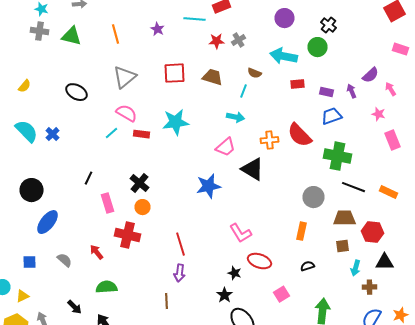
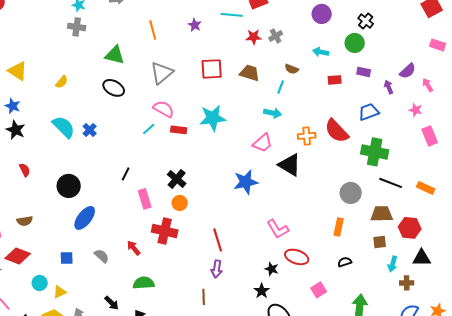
green triangle: (72, 36) -> (115, 55), moved
cyan arrow: (284, 56) -> (321, 52), size x0.6
purple rectangle: (326, 92) -> (364, 72), moved

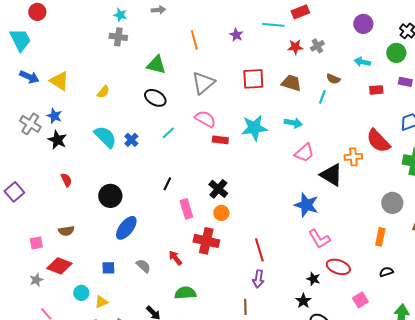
cyan arrow: (273, 113) -> (293, 123), moved
cyan line: (149, 129) -> (168, 133), moved
orange cross: (307, 136) -> (353, 157), moved
blue star: (246, 182) -> (306, 205), moved, turned 30

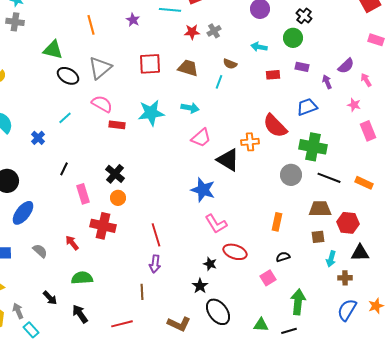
black ellipse: (155, 98) -> (68, 76), moved
blue cross: (131, 140) -> (38, 138), moved
gray circle: (392, 203) -> (291, 175), moved
pink square: (360, 300) -> (268, 278), moved

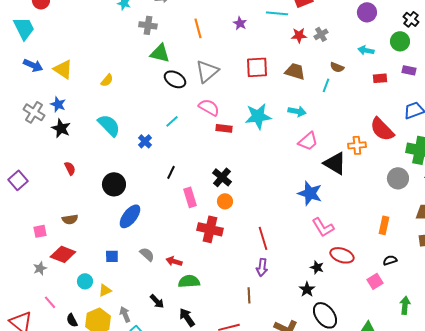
gray cross: (15, 22) -> (148, 25), moved
red arrow: (72, 243) -> (174, 261), moved, turned -35
green arrow: (298, 302) -> (405, 305), size x0.7

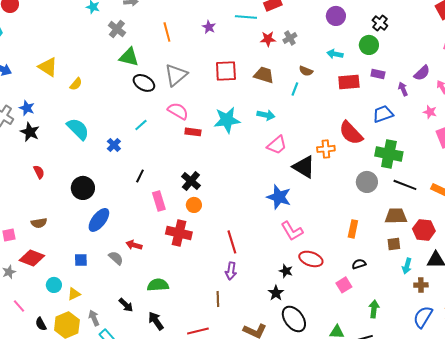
gray cross: (148, 25) -> (117, 29), turned 30
yellow triangle: (63, 69) -> (48, 67), moved
red rectangle: (380, 78) -> (349, 82), size x1.5
red arrow: (174, 261) -> (134, 245), moved

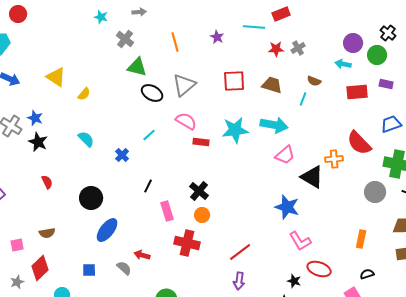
purple circle: (336, 16) -> (353, 43), moved
cyan arrow: (266, 115) -> (274, 125), size x1.5
cyan semicircle: (78, 129) -> (86, 139), size x0.7
red line: (232, 242) -> (240, 252), turned 70
red diamond: (32, 258) -> (40, 268), turned -65

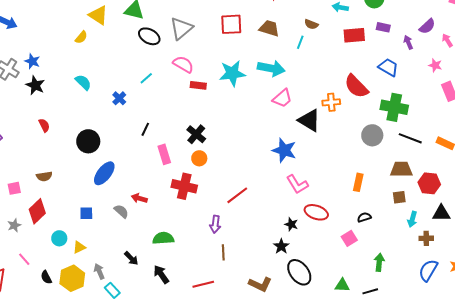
yellow triangle: (56, 77) -> (98, 15), moved
blue trapezoid: (391, 124) -> (388, 67), turned 50
purple arrow: (239, 281) -> (215, 224), moved

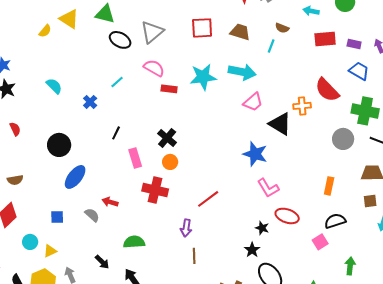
purple rectangle: (383, 27) -> (354, 44), moved
yellow semicircle: (81, 37) -> (45, 31), moved
black semicircle: (364, 217) -> (335, 221), size x1.5

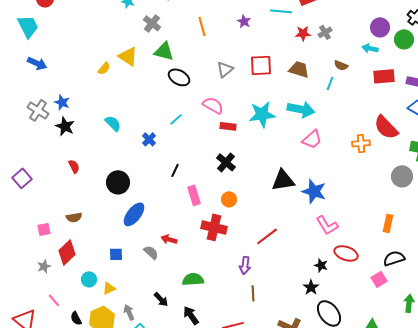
gray triangle: (152, 32) -> (225, 69), moved, size x0.7
black triangle: (280, 124) -> (283, 180), moved, turned -40
black cross: (167, 138) -> (226, 162), moved

